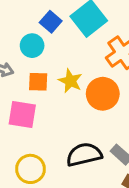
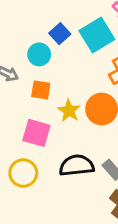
yellow star: (70, 81) -> (69, 111), moved
pink square: (22, 115) -> (36, 133), moved

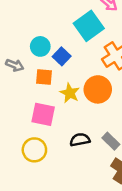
blue square: (60, 34) -> (62, 56), moved
black semicircle: (77, 165) -> (80, 140), size x0.7

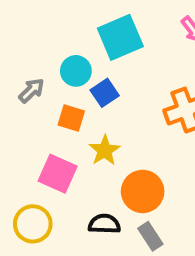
cyan square: (89, 26) -> (120, 37), moved
gray arrow: (15, 65) -> (31, 91), turned -78
orange circle: (98, 89) -> (143, 191), moved

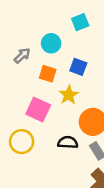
cyan square: (120, 37) -> (80, 22), size x0.6
blue square: (105, 93) -> (78, 67), moved, turned -36

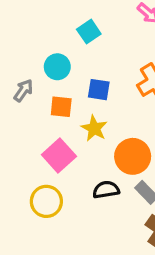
pink square: (38, 109) -> (59, 155), turned 35

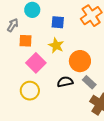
orange square: (61, 107) -> (26, 41), moved

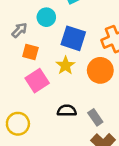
blue square: (58, 22) -> (73, 38), size x1.5
orange circle: (80, 61) -> (100, 70), moved
yellow circle: (30, 91) -> (18, 124), moved

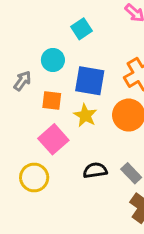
orange square: (30, 52) -> (52, 100), moved
yellow circle: (18, 124) -> (34, 178), moved

